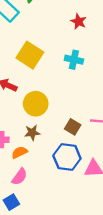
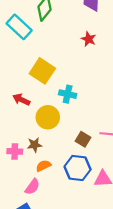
cyan cross: (74, 60) -> (68, 94), moved
brown star: (32, 133) -> (35, 145), moved
orange semicircle: (19, 152) -> (43, 166), moved

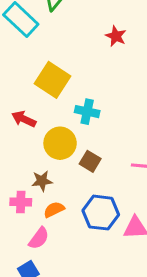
brown square: (83, 139) -> (90, 161), moved
pink cross: (15, 151) -> (21, 202), moved

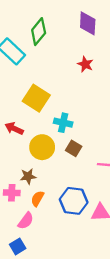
brown square: (90, 161) -> (74, 148), moved
orange semicircle: (54, 210) -> (37, 199), turned -35

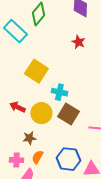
red arrow: (14, 128) -> (17, 107), moved
brown square: (74, 148) -> (68, 114), size x1.5
pink cross: (12, 193) -> (16, 160), moved

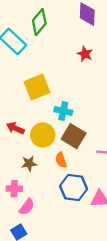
yellow square: (36, 71) -> (37, 87), turned 35
orange semicircle: (37, 157) -> (61, 160), moved, turned -48

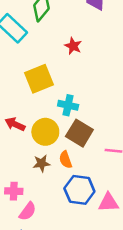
red star: (85, 54) -> (73, 46), moved
brown star: (29, 164) -> (42, 163), moved

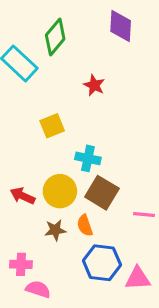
yellow square: (39, 79) -> (52, 126), size x0.7
red arrow: (15, 124) -> (23, 196), moved
pink semicircle: (28, 211) -> (38, 289), turned -108

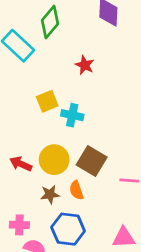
cyan cross: (88, 158) -> (72, 115), moved
blue hexagon: (102, 263) -> (68, 229), moved

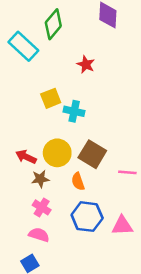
brown star: (50, 194) -> (40, 179), moved
pink cross: (19, 225) -> (42, 207), moved, turned 30
blue hexagon: (68, 229) -> (87, 217), moved

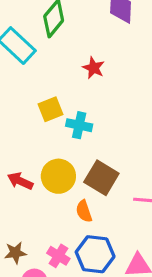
brown star: (40, 179) -> (15, 253), moved
pink cross: (42, 207) -> (58, 256), moved

